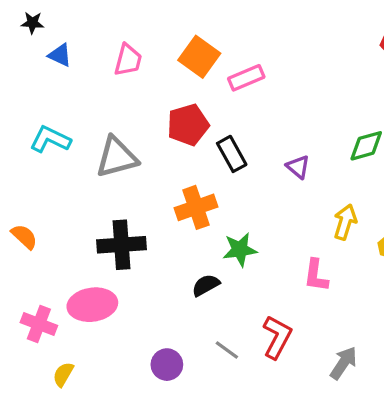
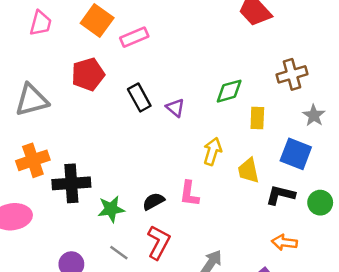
black rectangle: (232, 154) -> (139, 97), moved
orange cross: (196, 207) -> (33, 160), moved
black cross: (122, 245) -> (71, 183), moved
green star: (240, 250) -> (111, 209), moved
black semicircle: (206, 285) -> (153, 201), moved

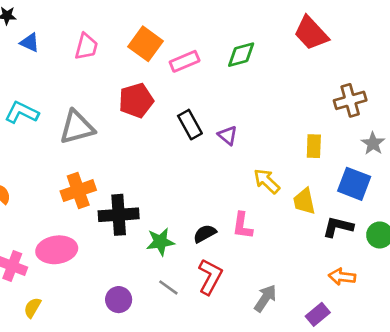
green diamond: (229, 91) -> (241, 55), moved
yellow arrow: (212, 151) -> (267, 181), turned -64

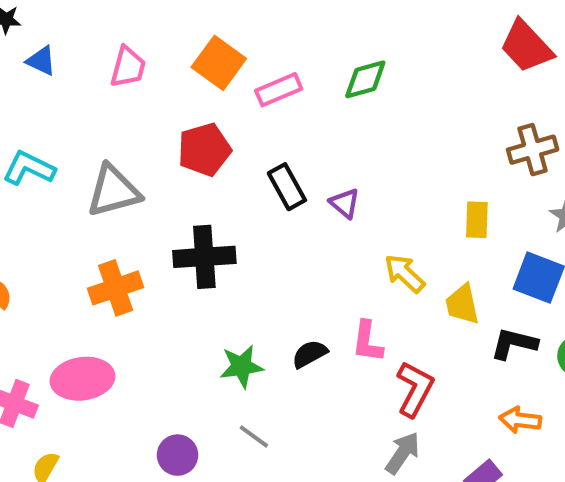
red trapezoid: (311, 33) -> (526, 46), moved
black cross: (119, 215) -> (204, 257), moved
red L-shape: (210, 277) -> (415, 389), moved

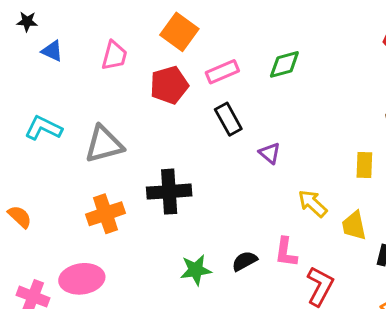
orange square: (219, 63) -> (179, 32), moved
red pentagon: (204, 150) -> (169, 85), moved
black rectangle: (287, 187) -> (228, 119), moved

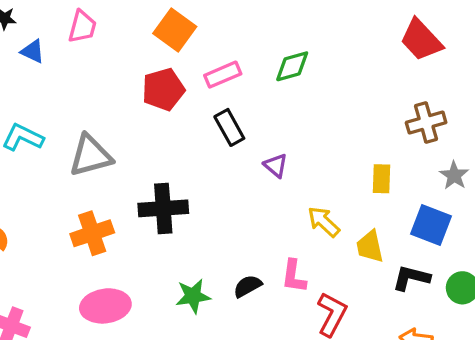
pink trapezoid: (114, 55) -> (82, 27), moved
pink ellipse: (82, 279) -> (105, 306), moved

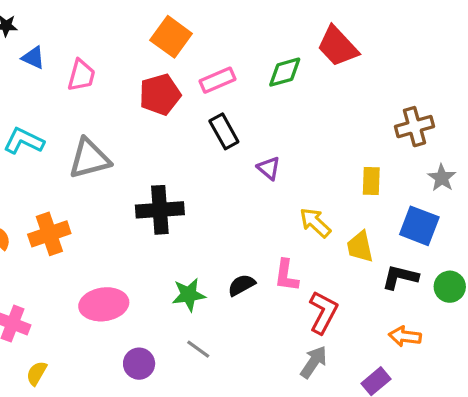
pink trapezoid: (82, 27) -> (81, 75), moved
red trapezoid: (421, 40) -> (338, 46), moved
orange cross: (92, 233) -> (49, 234), moved

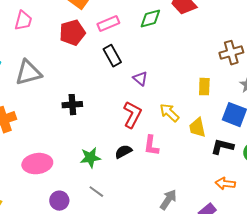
black cross: (160, 210) -> (72, 105), size x0.7
red L-shape: (323, 312) -> (132, 115), moved

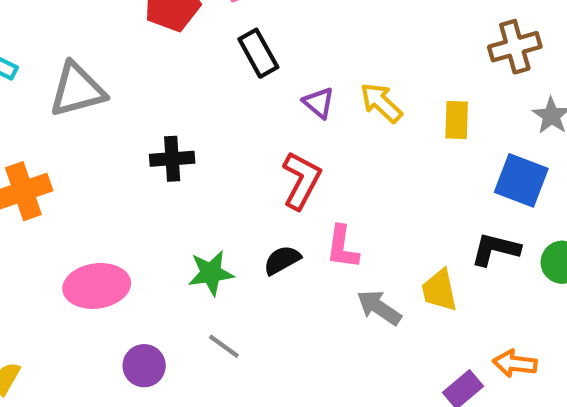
yellow arrow: (169, 113) -> (381, 103), moved
yellow trapezoid: (197, 128) -> (439, 290), moved
orange arrow: (225, 184) -> (515, 364), moved
gray arrow: (168, 200) -> (379, 307), moved, turned -90

